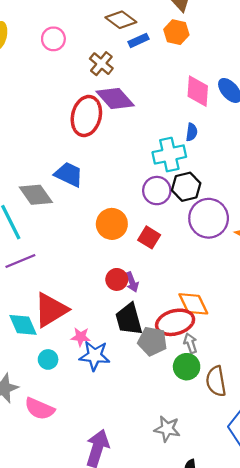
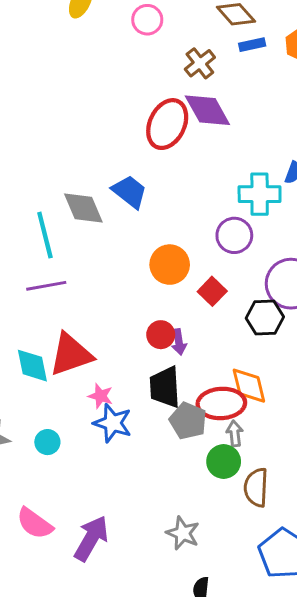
black hexagon: (186, 187) -> (265, 318), moved
cyan circle: (48, 359) -> (47, 442), moved
pink semicircle: (40, 409) -> (35, 523), moved

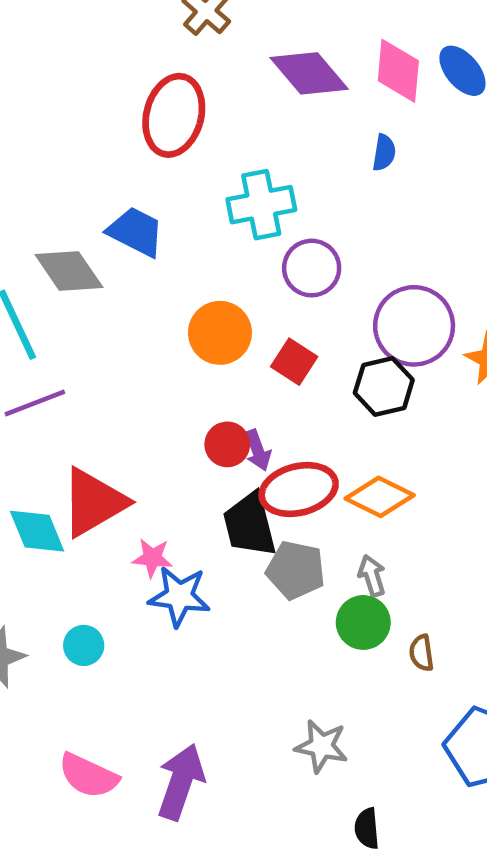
purple diamond: (207, 110) -> (309, 73), moved
cyan cross: (260, 194) -> (261, 205), moved
orange diamond: (249, 386) -> (380, 497), turned -39
red ellipse: (221, 403) -> (299, 490), moved
brown semicircle: (256, 487) -> (422, 653), size x0.6

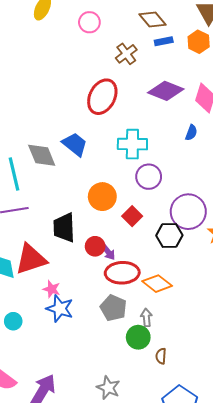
purple diamond: (309, 73) -> (166, 91), turned -40
purple arrow: (258, 450) -> (108, 252), turned -30
black trapezoid: (250, 525) -> (64, 228), moved

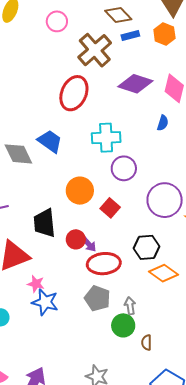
brown cross: (126, 54) -> (95, 50), size x1.6
black hexagon: (169, 235) -> (147, 247), moved
orange diamond: (157, 284) -> (163, 273), moved

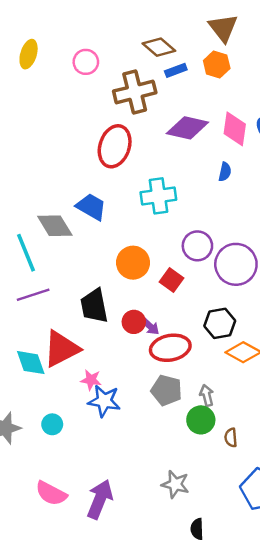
brown cross: (95, 50) -> (135, 92), turned 32
purple circle: (124, 168) -> (197, 246), moved

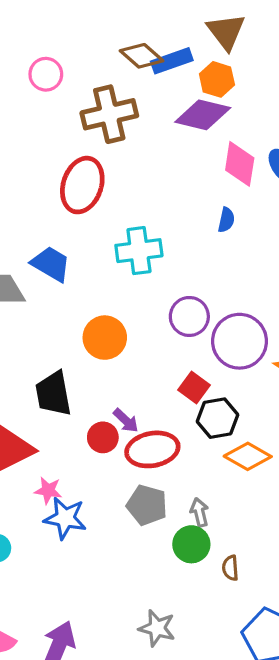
blue rectangle: (176, 70) -> (172, 61), moved, size x1.4
purple diamond: (187, 128) -> (203, 115), moved
red square: (171, 280) -> (194, 387), moved
red circle: (134, 322) -> (103, 437), moved

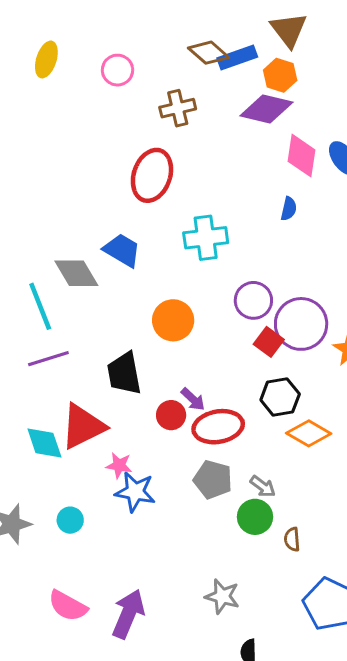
brown cross: (109, 114) -> (178, 108), size x0.7
red square: (194, 387) -> (269, 342), moved
gray arrow: (199, 512) -> (263, 486), turned 140

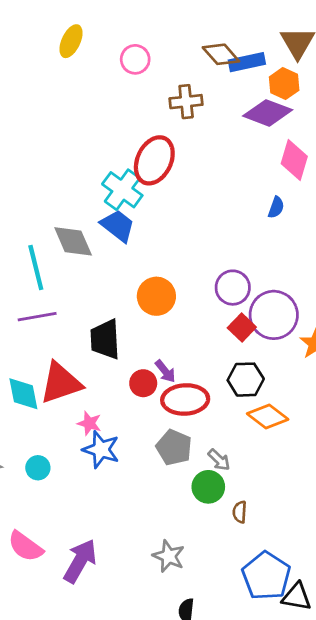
cyan cross: (206, 238) -> (122, 190), moved, turned 36

